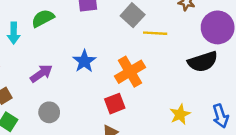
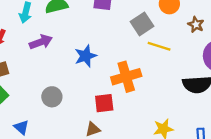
purple arrow: (41, 73) -> (41, 42), moved
gray circle: (49, 112) -> (52, 97), moved

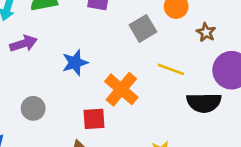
yellow line: (159, 46) -> (171, 69), moved
orange cross: (126, 77) -> (121, 89), turned -36

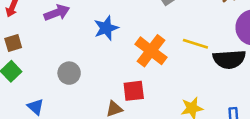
yellow line: (171, 69) -> (195, 44), moved
red square: (94, 119) -> (134, 91), moved

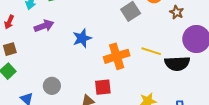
orange cross: (151, 51) -> (117, 56), turned 35
gray circle: (69, 73) -> (52, 86), moved

